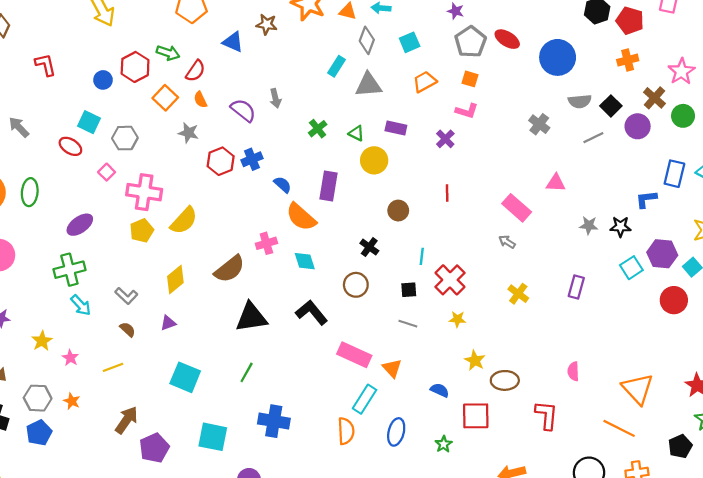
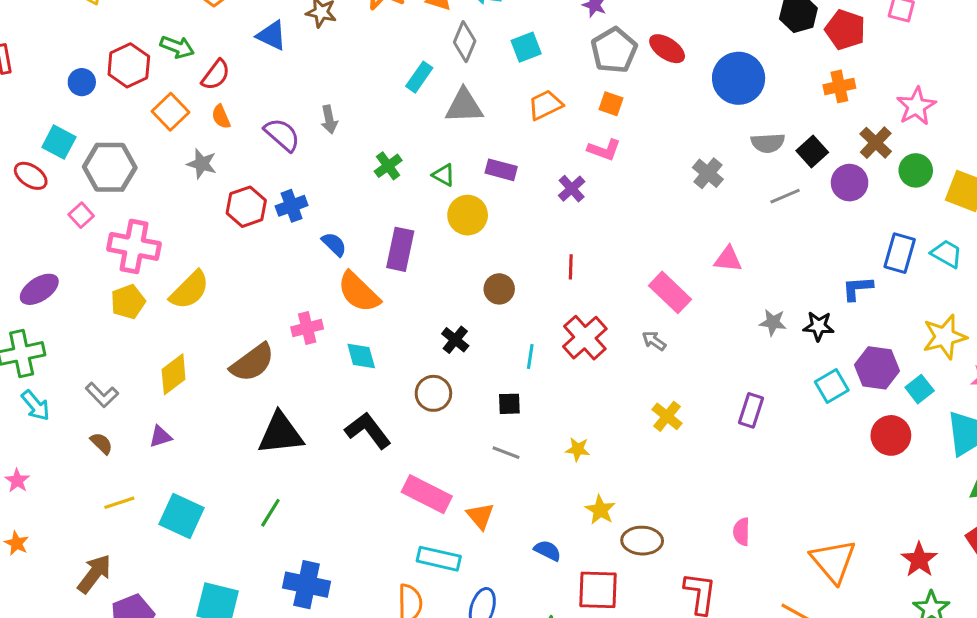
gray hexagon: (125, 138) -> (110, 167), size x1.4
red cross: (450, 280) -> (585, 338), moved
yellow line: (113, 367) -> (119, 503), moved
cyan rectangle: (365, 399) -> (439, 559), turned 68

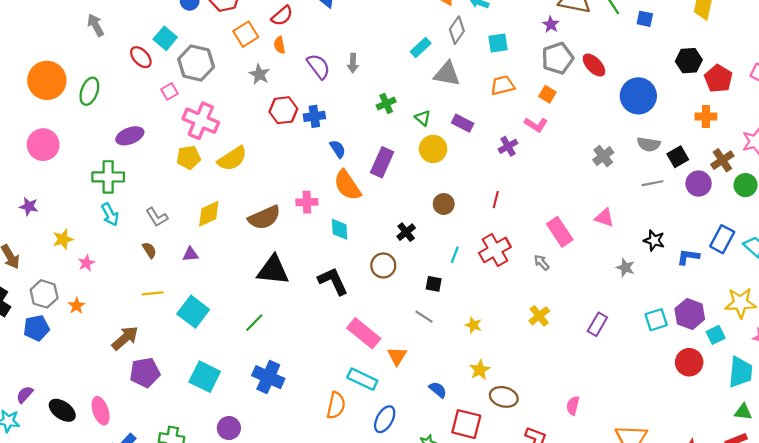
black star: (819, 326) -> (654, 240), moved

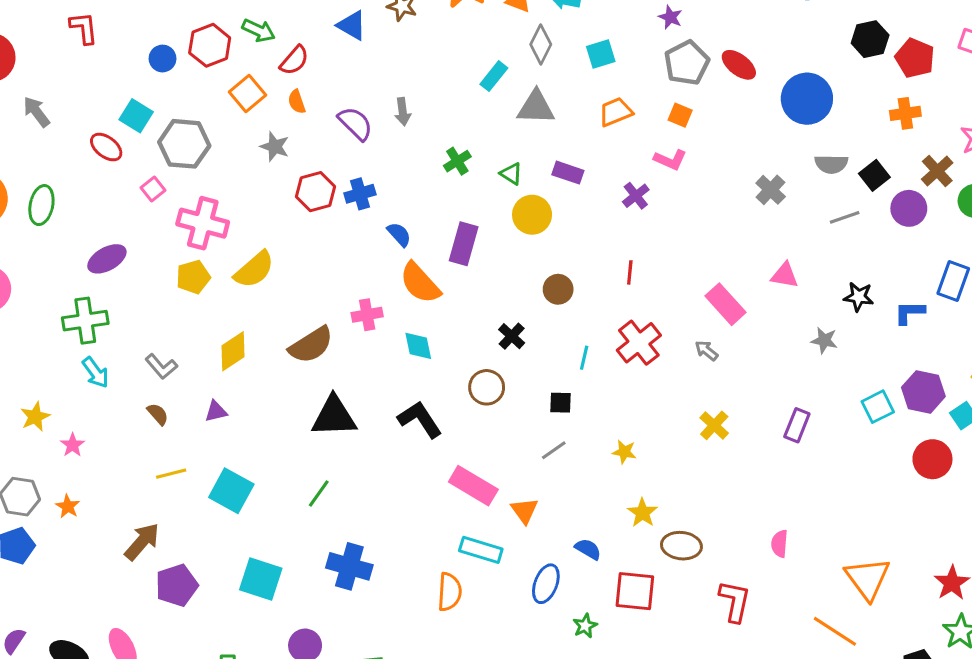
gray line: (424, 317) -> (554, 450), turned -60
blue ellipse: (385, 419) -> (546, 584), moved

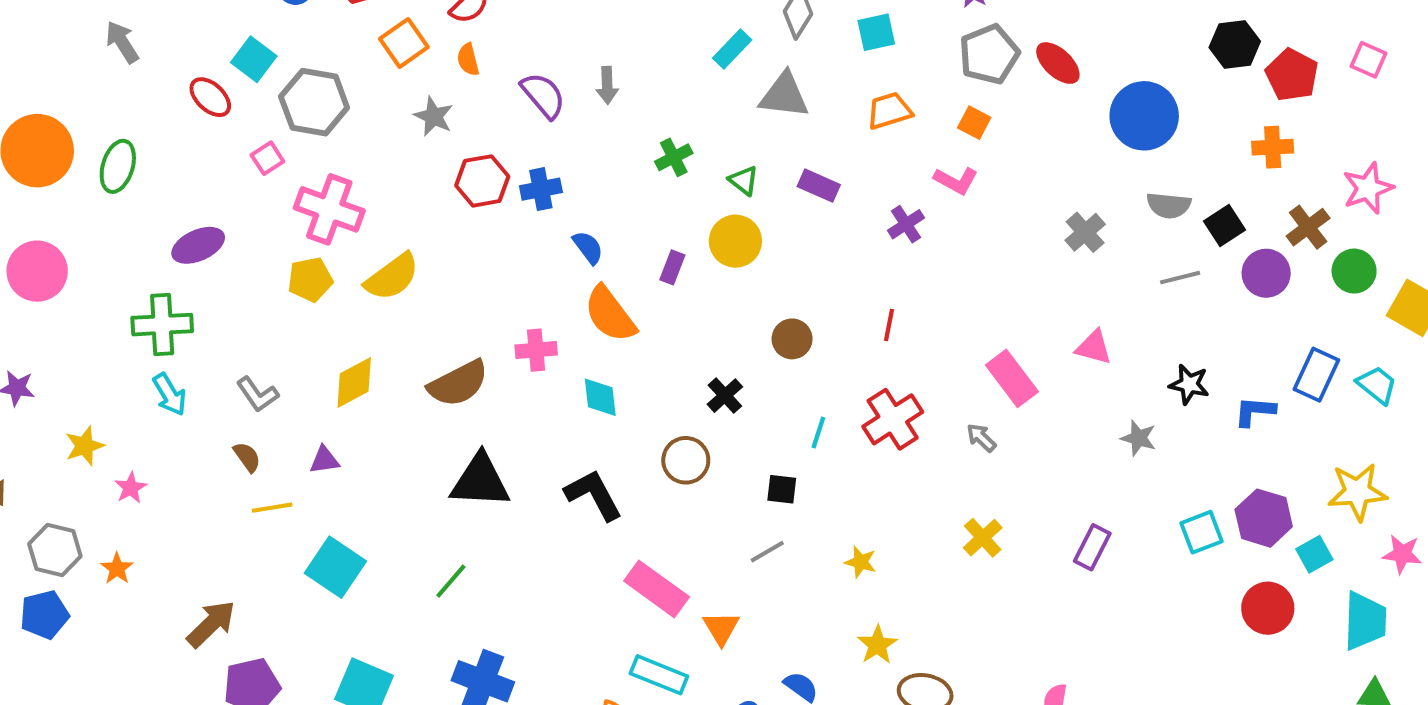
yellow circle: (532, 215) -> (735, 241), moved
purple rectangle: (464, 244) -> (672, 267), size x0.6
yellow line: (171, 474) -> (272, 508), moved

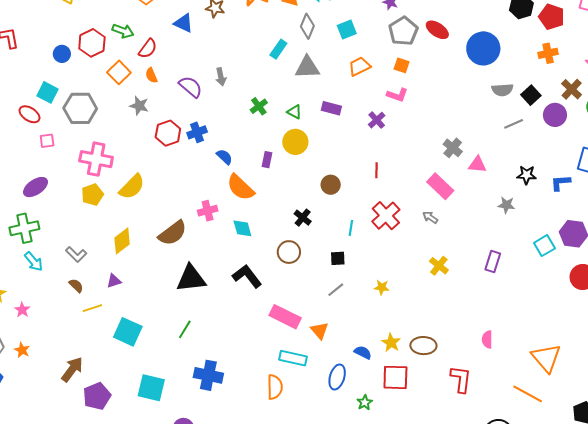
pink square: (267, 158) -> (47, 141), moved, turned 35
gray cross: (1085, 232) -> (453, 148), moved
yellow star: (877, 645) -> (391, 343), moved

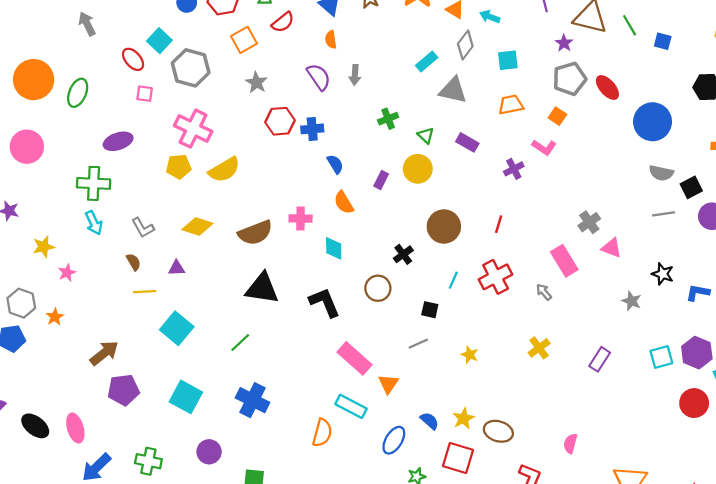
orange semicircle: (151, 75) -> (331, 40), moved
brown circle: (331, 185) -> (444, 226), size x1.5
orange semicircle: (240, 187) -> (344, 203), size x0.7
yellow diamond: (122, 241) -> (197, 226), turned 40

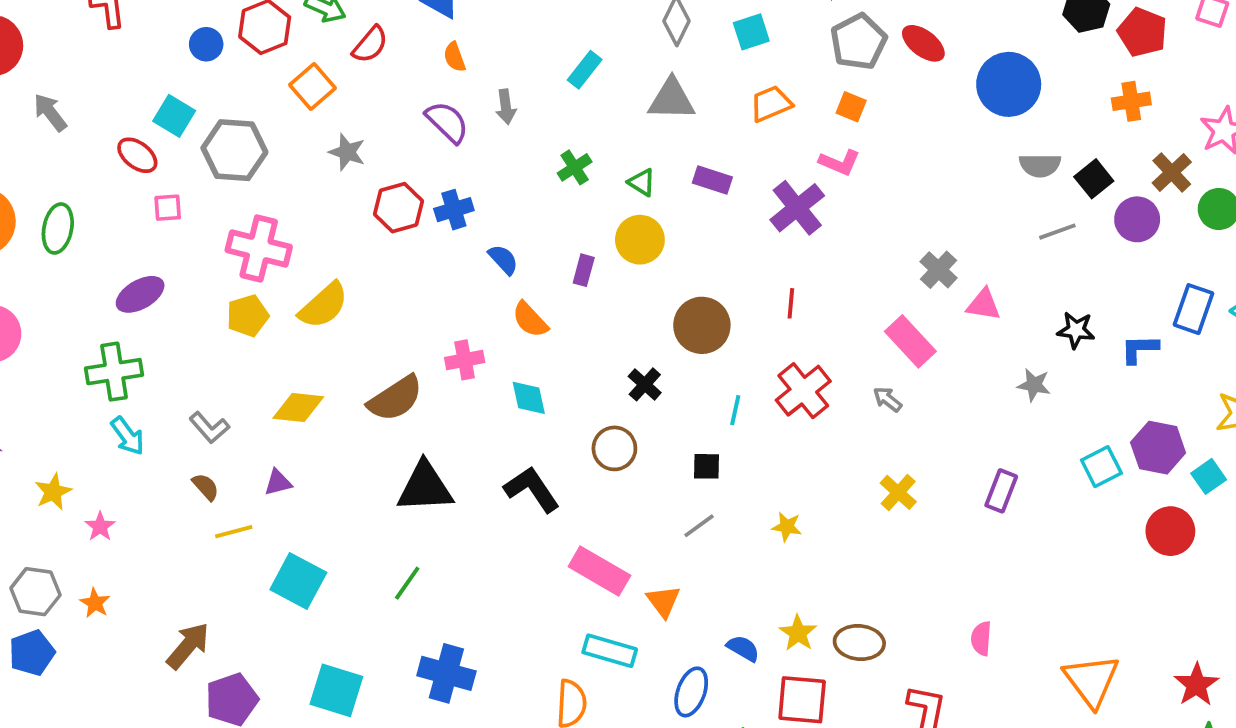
cyan rectangle: (427, 62) -> (585, 70), moved
purple cross: (514, 169) -> (797, 208), size x1.6

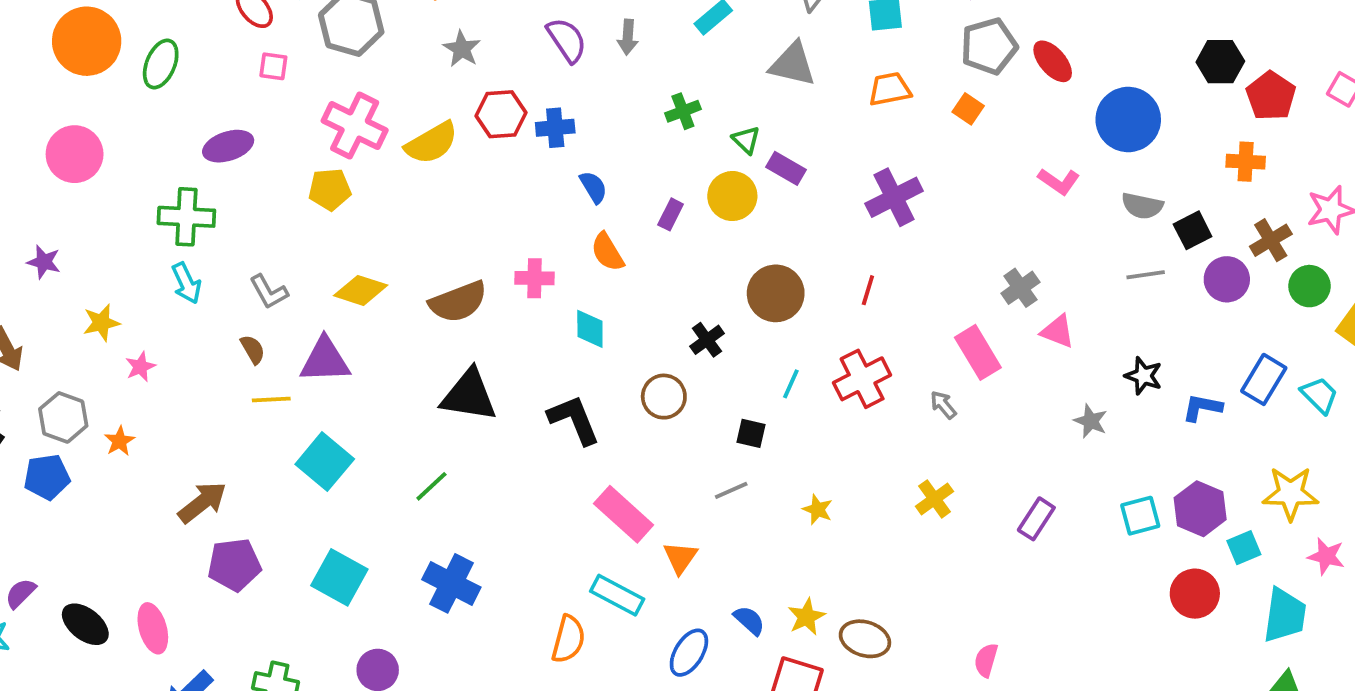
pink L-shape: (840, 162) -> (1059, 181), moved
purple rectangle: (712, 180) -> (786, 168), moved
yellow semicircle: (324, 305) -> (432, 143), moved
purple triangle: (278, 482) -> (325, 360), size x1.8

